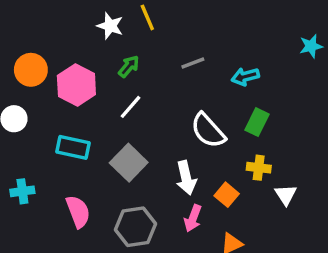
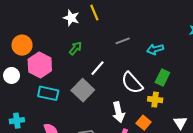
green arrow: (129, 66) -> (75, 48), moved
pink hexagon: (76, 85) -> (40, 65), moved
white line: (130, 107) -> (97, 68), moved
gray square: (129, 163) -> (83, 90), moved
yellow cross: (259, 168) -> (155, 100), moved

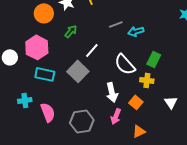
orange circle: (22, 45) -> (44, 13), moved
cyan arrow: (155, 49) -> (136, 31), moved
cyan cross: (17, 121) -> (25, 100), moved

